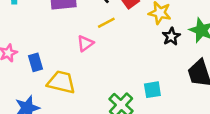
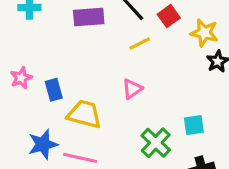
pink triangle: (85, 43) -> (132, 89), moved

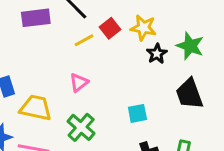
red square: (169, 16) -> (110, 28), moved
green cross: (156, 143) -> (81, 127), moved

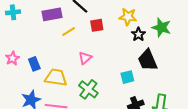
red square: (110, 28) -> (97, 25), moved, turned 32
yellow line: (84, 40) -> (69, 32), moved
black trapezoid: (189, 94) -> (148, 60), moved

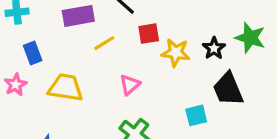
yellow star: (128, 17) -> (176, 53), moved
blue rectangle: (34, 64) -> (33, 53), moved
yellow trapezoid: (56, 77) -> (66, 88), moved

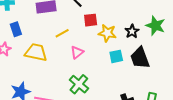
yellow line: (104, 43) -> (62, 33), moved
cyan square: (196, 115) -> (116, 56), moved

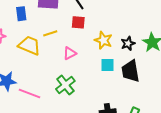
red square: (91, 20) -> (78, 22), moved
blue rectangle: (16, 29) -> (21, 14), moved
yellow line: (62, 33) -> (50, 33), moved

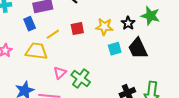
blue rectangle: (21, 14) -> (30, 24), moved
red square: (78, 22) -> (77, 29), moved
pink triangle: (70, 53) -> (60, 73), moved

